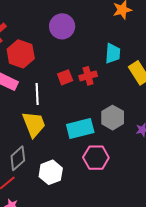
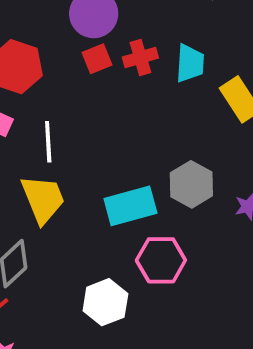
red cross: (88, 76) -> (140, 58), moved
red square: (65, 77) -> (97, 59), moved
white hexagon: (51, 172) -> (105, 302), moved

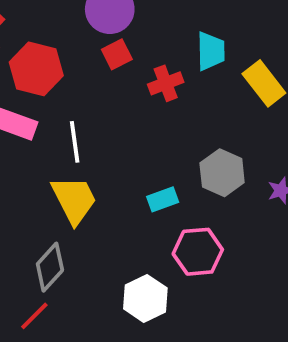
red cross: (140, 58) -> (166, 83), moved
cyan rectangle: (130, 206) -> (163, 199), size x0.6

